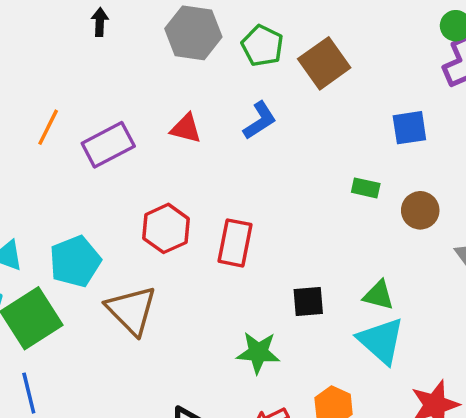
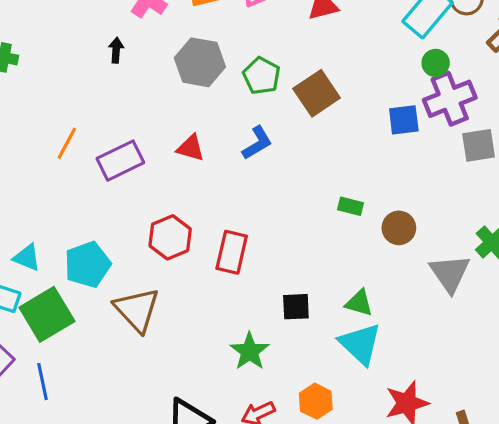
blue square: (409, 128) -> (404, 120), moved
green star: (258, 353) -> (250, 351), turned 30

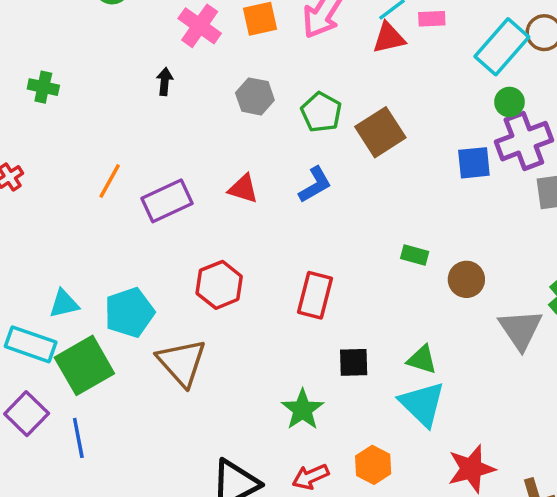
gray hexagon: (200, 62) -> (255, 96), size x0.7
red rectangle: (232, 252) -> (315, 295), moved
cyan triangle: (27, 258) -> (64, 304), turned -36

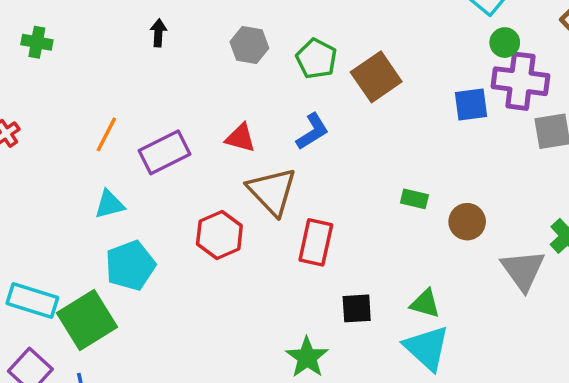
purple cross: (524, 141) -> (520, 81), turned 30
cyan triangle: (64, 304) -> (109, 204), moved
brown triangle: (182, 362) -> (272, 191), moved

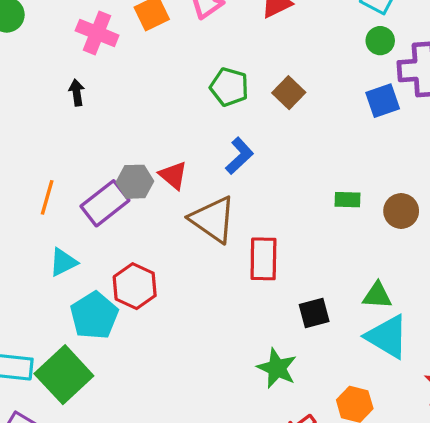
green circle: (505, 43) -> (380, 41), moved
gray hexagon: (249, 45) -> (135, 182), moved
brown square: (376, 77) -> (289, 93), size x0.7
red triangle: (240, 138) -> (173, 175), turned 36
red hexagon: (219, 235) -> (135, 286), moved

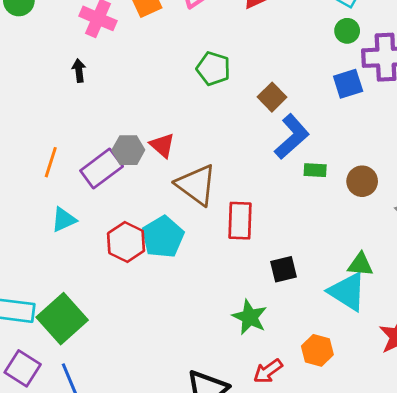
brown square: (289, 93) -> (272, 97), moved
blue L-shape: (239, 156) -> (292, 137), moved, size x1.4
green triangle: (377, 295) -> (360, 264), moved
cyan pentagon: (94, 316) -> (163, 237), moved

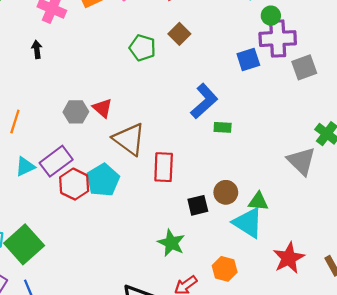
green circle: (347, 31) -> (271, 16), moved
brown square: (272, 97) -> (179, 34), moved
purple rectangle: (102, 169) -> (56, 161), moved
brown circle: (362, 181) -> (226, 192), moved

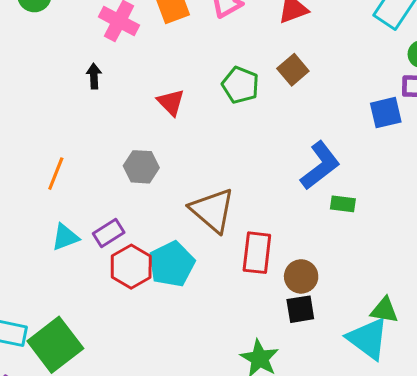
red triangle: (102, 108) -> (171, 102), moved
purple rectangle: (56, 161) -> (109, 233), size x0.7
brown circle: (226, 192) -> (301, 276), moved

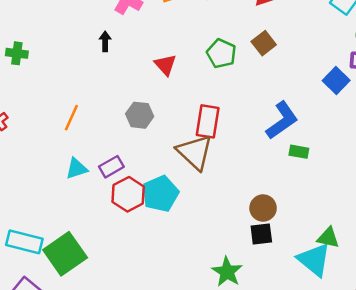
blue square: (386, 113) -> (336, 81), turned -35
red rectangle: (257, 253) -> (208, 121), moved

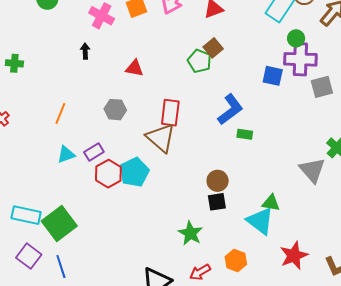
green pentagon: (221, 54) -> (199, 61), moved
red triangle: (165, 65) -> (135, 68), turned -36
blue square: (336, 81) -> (273, 76), turned -30

